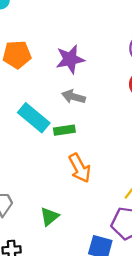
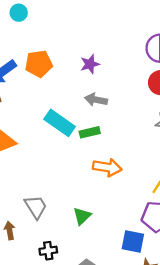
purple star: (70, 59) -> (90, 64), size x0.7
orange arrow: (80, 168) -> (107, 167), turned -48

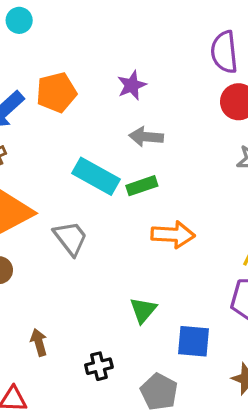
gray trapezoid: (36, 207) -> (71, 238), moved
blue square: (133, 241) -> (194, 341), moved

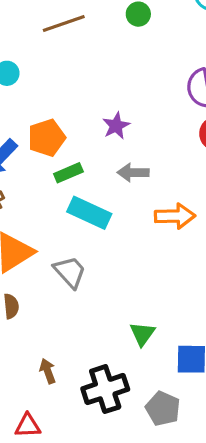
green rectangle: (142, 186) -> (68, 173), moved
orange arrow: (173, 235) -> (175, 216), moved
black cross: (99, 366) -> (105, 389), size x1.8

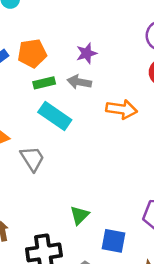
gray arrow: (133, 173) -> (79, 82), moved
orange arrow: (175, 216) -> (122, 109), moved

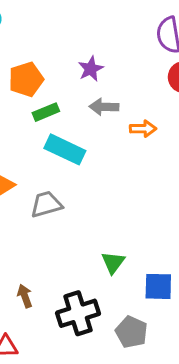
gray arrow: (79, 82) -> (104, 107), moved
orange arrow: (122, 109) -> (143, 129), size x0.7
gray trapezoid: (32, 159) -> (46, 204), turned -64

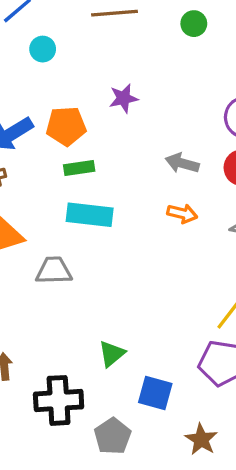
purple star: (91, 69) -> (123, 98), moved
gray arrow: (104, 107) -> (182, 163), moved
cyan rectangle: (65, 149) -> (90, 215), turned -33

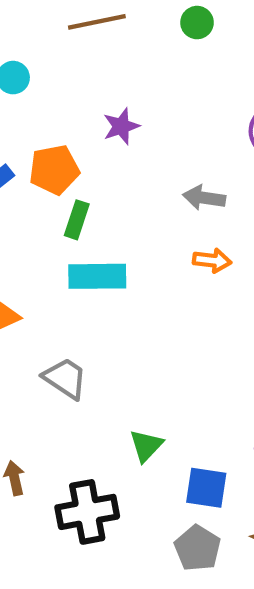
green rectangle: (79, 168) -> (77, 220), turned -56
gray trapezoid: (54, 271) -> (65, 378), moved, turned 42
gray pentagon: (113, 436) -> (198, 548), moved

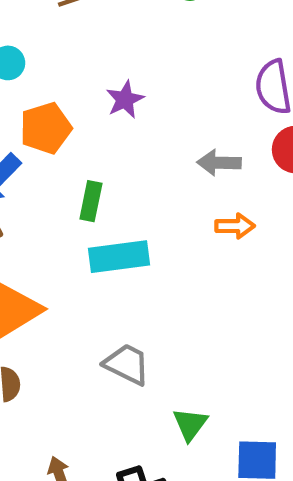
orange pentagon: (54, 170) -> (46, 128), moved
gray trapezoid: (65, 378) -> (127, 364), moved

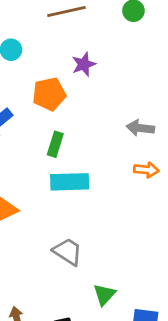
purple star: (125, 100) -> (84, 64), moved
orange pentagon: (46, 128) -> (49, 94), moved

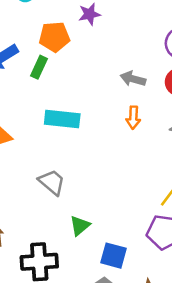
green rectangle: (55, 144) -> (39, 67), moved
orange arrow: (146, 170) -> (133, 118), turned 80

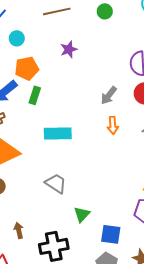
orange pentagon: (54, 37) -> (27, 68), moved
gray arrow: (133, 79) -> (109, 95), turned -60

